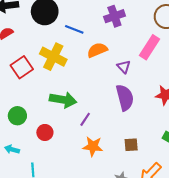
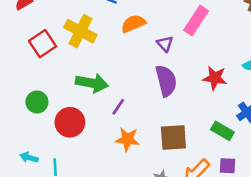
red circle: (45, 132) -> (70, 122), size x1.5
brown square: (131, 145) -> (173, 138), size x1.6
cyan arrow: (12, 149) -> (29, 158), moved

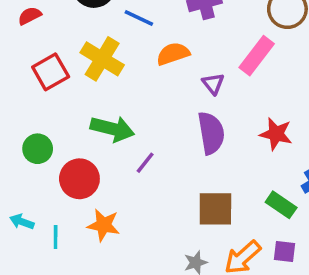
orange star: (127, 139) -> (103, 225), moved

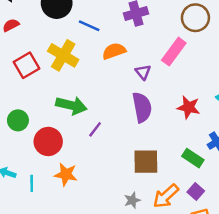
purple square: (285, 252) -> (196, 192), turned 35

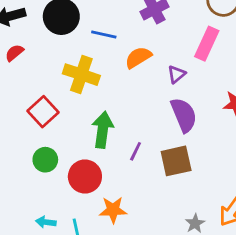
red square: (26, 65) -> (43, 112), moved
purple triangle: (143, 72) -> (176, 74), turned 42
green arrow: (71, 105) -> (103, 130), turned -84
brown square: (146, 162) -> (176, 161), moved

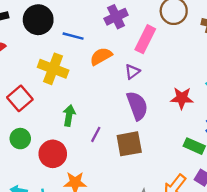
pink rectangle: (207, 44) -> (145, 39), moved
green arrow: (103, 130) -> (69, 115), size x0.7

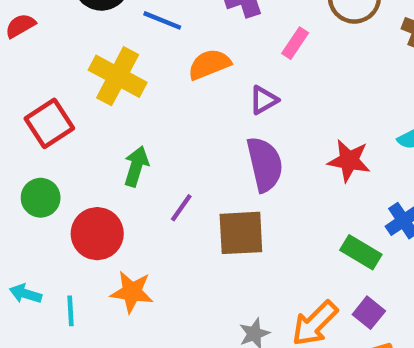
pink rectangle: (145, 39) -> (295, 43), size x0.6

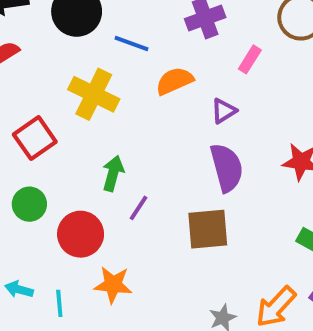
purple line: (181, 208) -> (139, 208), moved

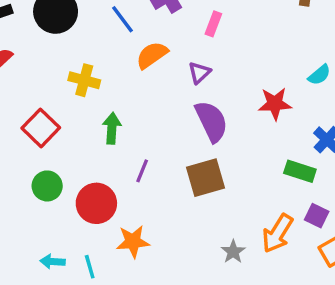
blue line: (132, 44) -> (123, 19), moved, turned 44
yellow cross: (94, 94) -> (84, 80), size x0.7
green arrow: (113, 173) -> (112, 128), moved

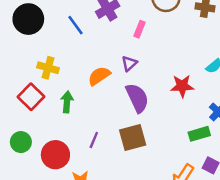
orange semicircle: (152, 55) -> (99, 76), moved
red square: (41, 128) -> (31, 97), moved
purple line: (142, 171) -> (94, 140), moved
green rectangle: (300, 171) -> (199, 134), turned -35

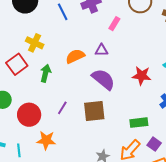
purple triangle: (129, 63) -> (101, 50), turned 32
purple semicircle: (137, 98) -> (103, 79), turned -35
green rectangle: (199, 134) -> (139, 123), moved

